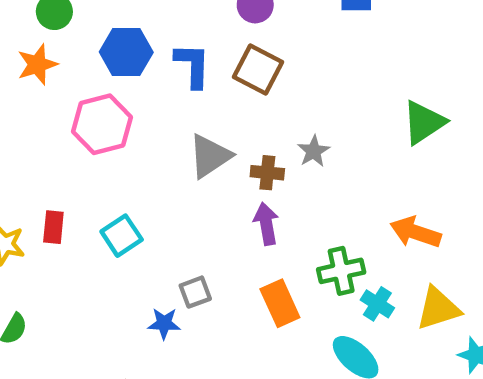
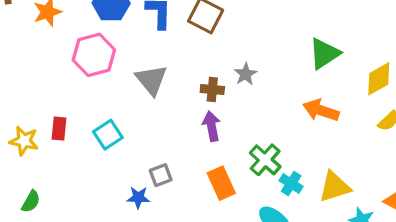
gray triangle: (210, 156) -> (151, 80), moved, turned -36
orange arrow: (415, 232) -> (321, 110), moved
green cross: (341, 271) -> (265, 160), turned -36

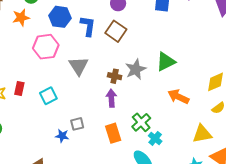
green triangle: (324, 54) -> (166, 62), moved
gray star: (245, 74) -> (136, 69), size x1.5
yellow triangle: (335, 187) -> (202, 134), moved

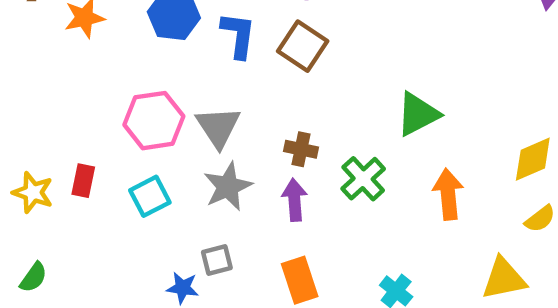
pink hexagon: (46, 47) -> (154, 121), moved
gray star: (136, 69) -> (228, 187), moved
orange arrow: (178, 97) -> (448, 194), turned 60
green cross: (141, 122) -> (363, 179), moved

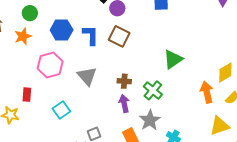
pink hexagon: (154, 121) -> (50, 65), moved
red rectangle: (83, 181) -> (27, 95), moved
gray star: (228, 187) -> (150, 120), moved
orange arrow: (448, 194) -> (207, 92), moved

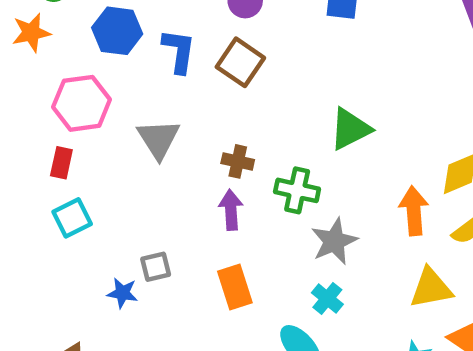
green cross: (153, 90) -> (297, 190), turned -36
red rectangle: (27, 95) -> (61, 163), moved
cyan square: (61, 110) -> (72, 218), moved
gray star: (150, 120) -> (334, 241), moved

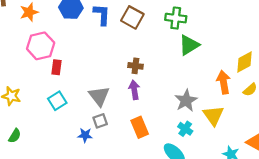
pink hexagon: (82, 103) -> (41, 46), moved
gray triangle: (159, 139) -> (99, 96), moved
red rectangle: (61, 163) -> (57, 67), moved
green cross: (297, 190) -> (176, 18), moved
yellow triangle: (431, 288) -> (213, 116), moved, turned -50

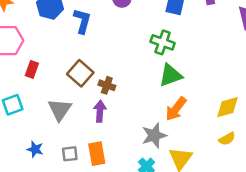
brown square: (132, 17) -> (80, 73), moved
red rectangle: (57, 67) -> (32, 69), moved
orange arrow: (223, 82) -> (176, 109), moved, turned -145
gray square: (100, 121) -> (70, 154), moved

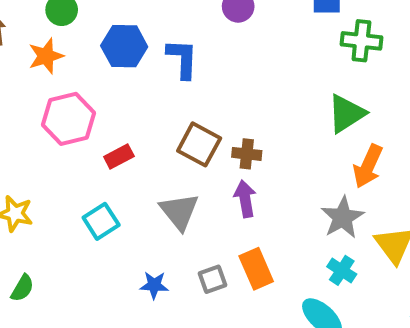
green cross: (163, 42) -> (361, 41), moved
red rectangle: (32, 69) -> (119, 156), turned 56

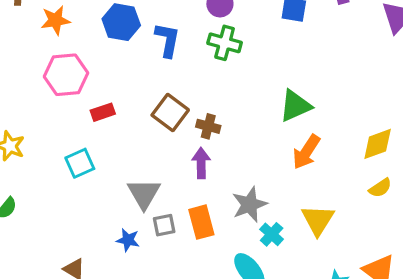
green cross: (361, 41) -> (225, 43), moved
gray triangle: (179, 211) -> (144, 194), moved
gray star: (343, 218) -> (250, 204), moved
blue star: (154, 285) -> (128, 240), moved

